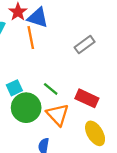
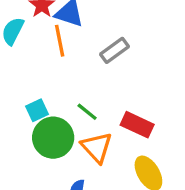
gray rectangle: (85, 45) -> (115, 50), moved

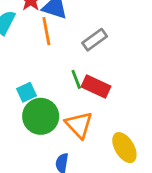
green line: (87, 112) -> (76, 79), moved, turned 30
red rectangle: (137, 125) -> (96, 87), moved

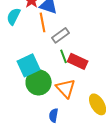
gray rectangle: (95, 40) -> (61, 35), moved
cyan square: (26, 92) -> (29, 65), size x1.6

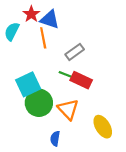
gray rectangle: (61, 35) -> (75, 52), moved
green line: (64, 56) -> (66, 75), turned -48

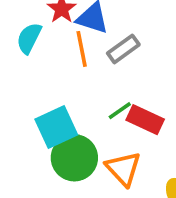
gray rectangle: (75, 52) -> (123, 49), moved
green line: (66, 75) -> (120, 111), turned -56

